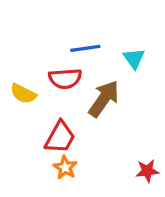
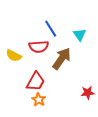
blue line: (85, 48) -> (51, 29), turned 66
red star: (147, 171) -> (88, 93), moved

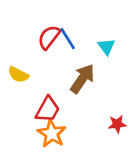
red semicircle: (39, 47) -> (49, 37), moved, turned 132
orange star: (39, 100) -> (52, 133), size x1.5

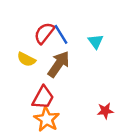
yellow semicircle: (18, 75) -> (26, 59), moved
brown arrow: (82, 79) -> (59, 64), moved

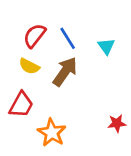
red semicircle: (44, 33) -> (35, 36), moved
red trapezoid: (43, 98) -> (21, 105), moved

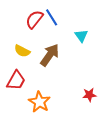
red semicircle: (35, 36) -> (34, 19), moved
blue line: (68, 38) -> (52, 17), moved

